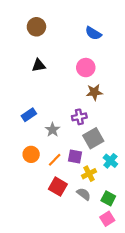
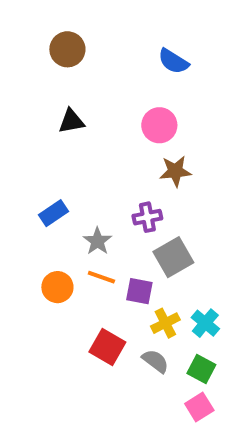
orange line: (55, 160) -> (101, 277), moved, turned 64
cyan cross: (110, 161) -> (205, 323), moved

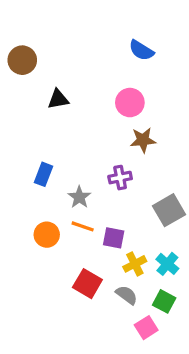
brown circle: (67, 49) -> (22, 60), moved
blue rectangle: (53, 213) -> (43, 174), turned -35
gray square: (173, 257) -> (169, 210), moved
pink square: (199, 407) -> (146, 328), moved

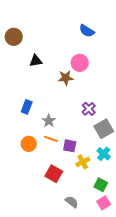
brown star: (143, 140) -> (66, 78), moved
purple cross: (120, 178) -> (89, 109), moved, turned -32
cyan cross: (167, 264) -> (104, 154), moved
gray semicircle: (127, 295) -> (72, 202), moved
pink square: (146, 328) -> (104, 203), moved

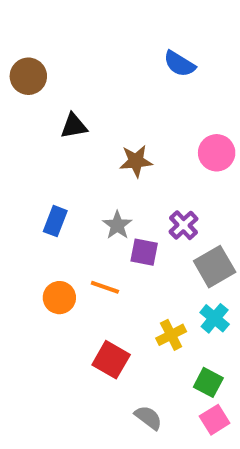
pink circle: (80, 63) -> (217, 153), moved
gray star: (49, 121) -> (117, 225), moved
purple square: (70, 146) -> (144, 252), moved

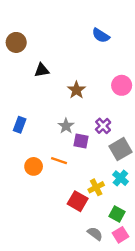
brown star: (136, 161) -> (76, 90), turned -30
blue rectangle: (55, 221) -> (20, 125), moved
red square: (111, 360) -> (78, 201), moved
gray semicircle: (148, 418) -> (95, 234), moved

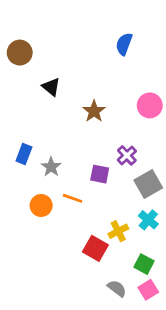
blue semicircle: (101, 35) -> (124, 44), turned 78
black triangle: (42, 70) -> (51, 87), turned 49
gray star: (66, 126) -> (51, 167), moved

